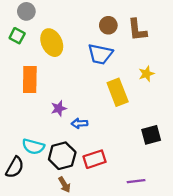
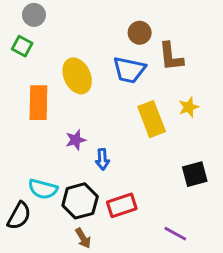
brown L-shape: (137, 30) -> (171, 57), moved
yellow ellipse: (52, 43) -> (77, 76), moved
yellow star: (146, 74) -> (189, 107), moved
blue arrow: (79, 123) -> (102, 159), turned -91
purple line: (136, 181) -> (175, 234), turned 36

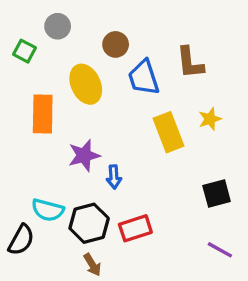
gray circle: (34, 15) -> (58, 26), moved
brown circle: (140, 33) -> (116, 44), moved
blue trapezoid: (129, 70) -> (144, 78), turned 60
purple star: (76, 140) -> (84, 155), size x1.4
purple line: (175, 234) -> (220, 250), moved

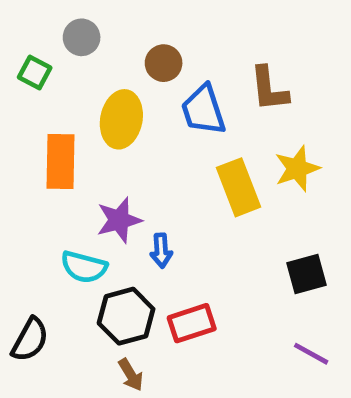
yellow ellipse: (86, 84) -> (121, 119), turned 36
yellow star: (210, 119) -> (297, 169), size x1.4
cyan semicircle: (48, 210) -> (84, 267), moved

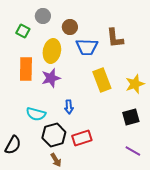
gray circle: (82, 37) -> (43, 16), moved
green square: (35, 72) -> (23, 31), moved
blue trapezoid: (203, 110) -> (87, 47), turned -70
yellow star: (297, 169) -> (135, 84), moved
purple star: (119, 220) -> (51, 78), moved

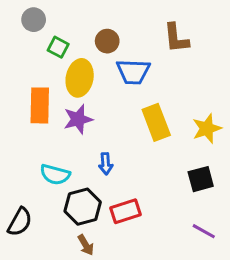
gray circle: (43, 16) -> (34, 20), moved
green square: (23, 31) -> (58, 47), moved
brown L-shape: (115, 38) -> (176, 38), moved

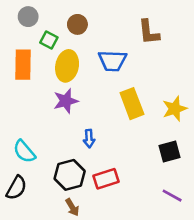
brown circle: (107, 41) -> (77, 24), moved
orange rectangle: (40, 105) -> (23, 65), moved
cyan semicircle: (55, 174) -> (24, 152), moved, turned 35

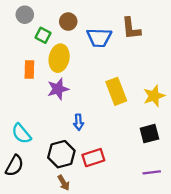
blue trapezoid: (112, 61) -> (99, 38), moved
orange rectangle: (23, 65) -> (29, 70), moved, size x0.7
purple line: (172, 196) -> (152, 172), turned -36

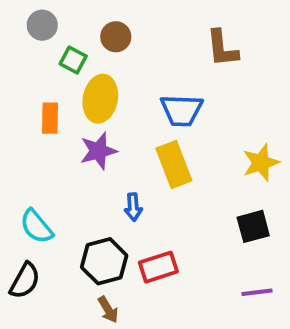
blue trapezoid: (99, 38) -> (182, 110), moved
yellow rectangle: (116, 91) -> (174, 164), moved

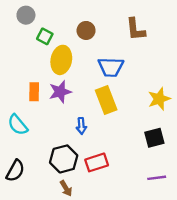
brown circle: (116, 37) -> (86, 30), moved
orange rectangle: (50, 118) -> (34, 92), moved
cyan semicircle: (36, 226) -> (18, 125), moved

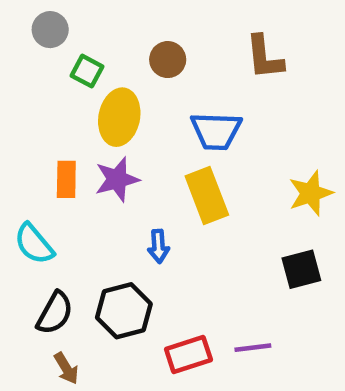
red rectangle: (97, 162) -> (188, 354), moved
black semicircle: (15, 171) -> (55, 313), moved
purple line: (157, 178) -> (253, 348), moved
brown arrow: (66, 188) -> (66, 368), moved

